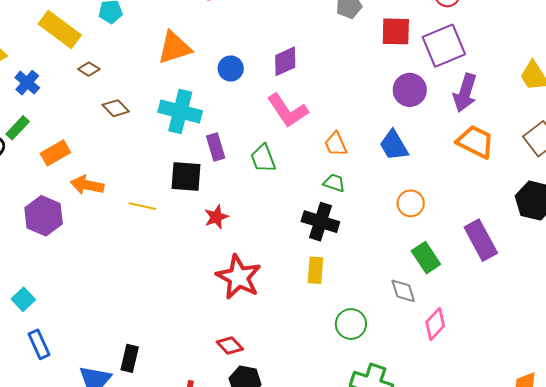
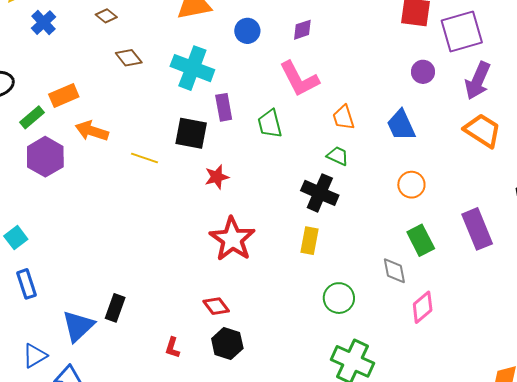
purple diamond: (285, 61) -> (302, 30), size x0.7
purple circle: (410, 90) -> (423, 72), size x0.7
green rectangle: (18, 128) -> (32, 117), moved

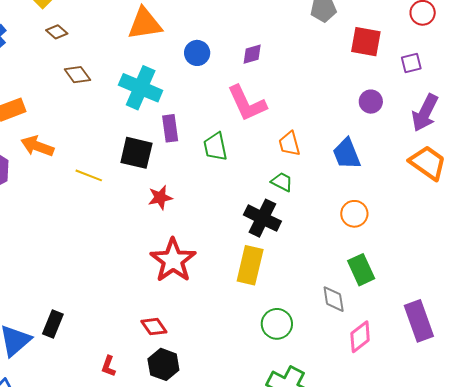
purple square: (462, 32) -> (411, 63), size x0.5
purple rectangle: (477, 229) -> (419, 321), moved
yellow rectangle: (310, 241) -> (250, 265), size x1.4

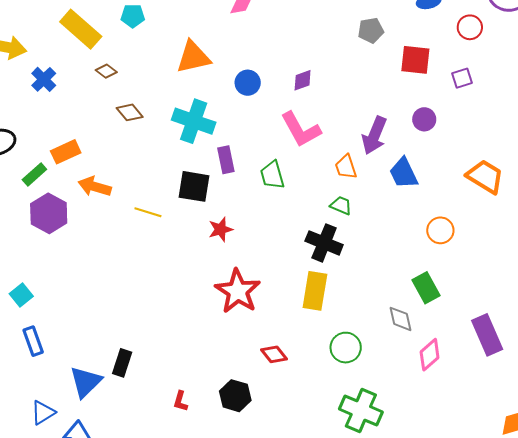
purple arrow: (425, 113) -> (374, 135), moved
orange circle: (354, 214) -> (440, 230), moved
red diamond: (154, 327) -> (274, 354), moved

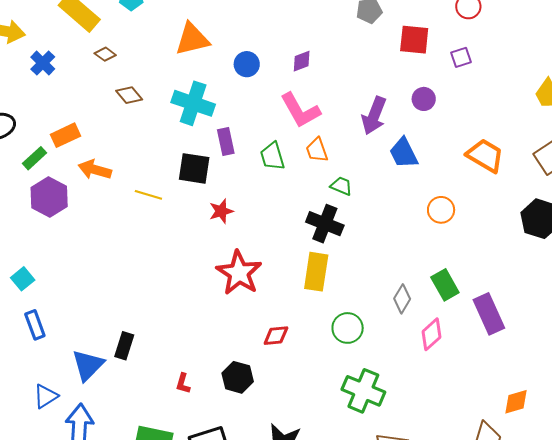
orange trapezoid: (346, 167) -> (317, 150), moved
green rectangle: (426, 288) -> (445, 285), moved
gray diamond: (401, 319) -> (402, 299), turned 44
red diamond: (274, 354) -> (276, 336), turned -56

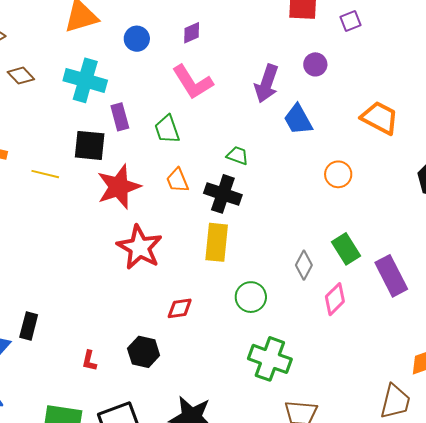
orange trapezoid: (317, 150) -> (177, 180), moved
red star: (221, 211) -> (119, 187), size x1.8

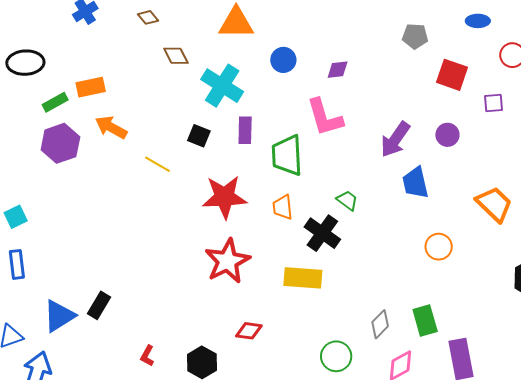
brown diamond: (21, 76) -> (176, 56), moved
green trapezoid: (167, 129) -> (287, 155), size x1.4
black square: (90, 145) -> (199, 136), moved, size x0.7
yellow rectangle: (217, 242) -> (303, 278), turned 72
green circle: (251, 297) -> (336, 356), moved

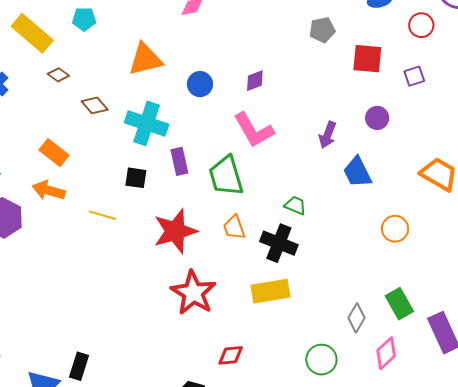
orange rectangle: (91, 87) -> (54, 153), moved, turned 64
purple arrow: (395, 139) -> (328, 135), size x0.7

